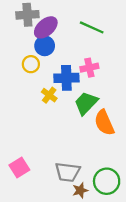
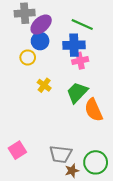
blue cross: (66, 78) -> (74, 45), moved

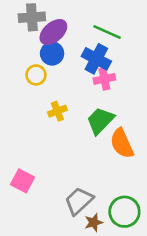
blue cross: (74, 45) -> (96, 59), turned 30
yellow cross: (44, 85) -> (57, 111), turned 32
pink square: (17, 150) -> (23, 181), moved, turned -30
gray trapezoid: (61, 154) -> (79, 201), turned 130

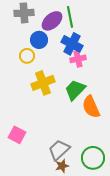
purple ellipse: (53, 32) -> (52, 21), moved
green line: (107, 32) -> (70, 17), moved, turned 55
yellow cross: (57, 111) -> (43, 83), size x1.6
brown star: (94, 222) -> (62, 166), moved

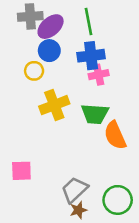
purple ellipse: (52, 21) -> (51, 27), moved
blue cross: (72, 44) -> (91, 56), turned -35
green trapezoid: (75, 90) -> (95, 114), turned -130
pink square: (17, 135) -> (21, 171), turned -30

